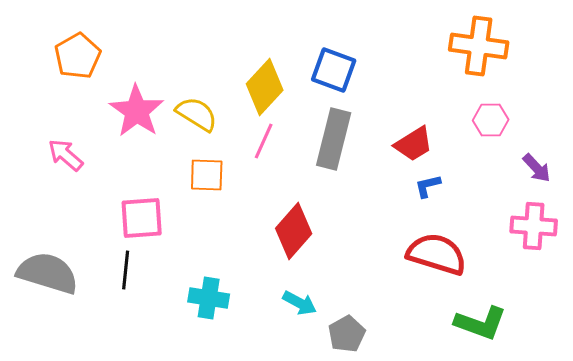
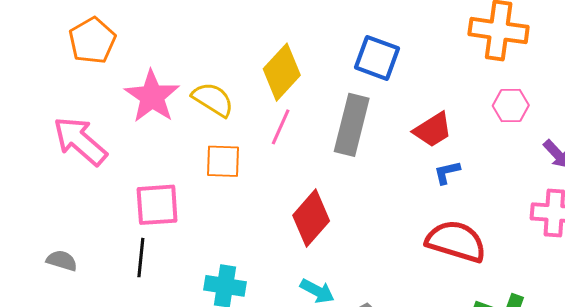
blue square: (334, 70) -> (377, 58), moved
pink arrow: (66, 155) -> (80, 141), size x1.5
gray semicircle: (48, 273) -> (62, 261), size x0.5

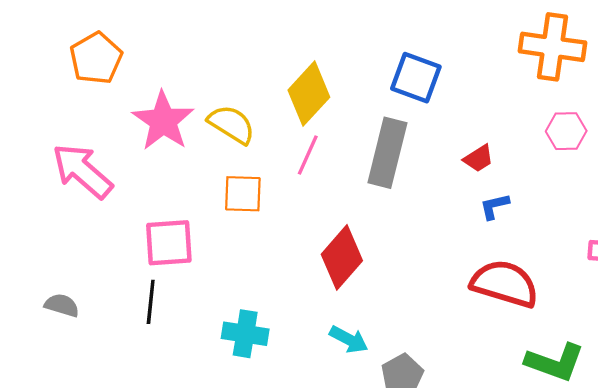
red trapezoid: (433, 130) -> (478, 158), size x0.7

